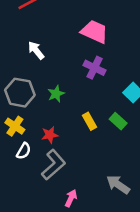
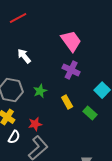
pink trapezoid: (94, 32) -> (71, 41), turned 30
yellow rectangle: (90, 121) -> (67, 102), moved

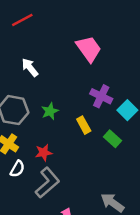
purple cross: (71, 70) -> (101, 96), moved

